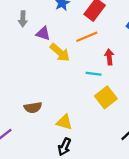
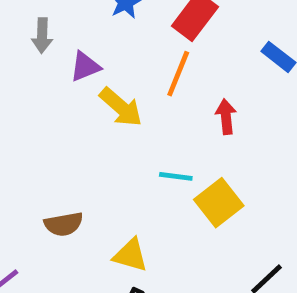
purple triangle: (43, 33) -> (85, 67), turned -40
orange line: (87, 37) -> (178, 74), turned -45
cyan line: (94, 74) -> (176, 176), moved

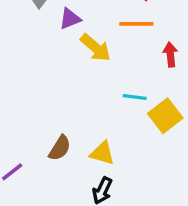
orange line: (178, 74) -> (136, 24), turned 68
brown semicircle: (64, 224) -> (60, 148), moved, turned -48

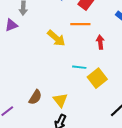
purple triangle: (70, 19) -> (11, 25), moved
yellow triangle: (102, 153) -> (60, 100), turned 35

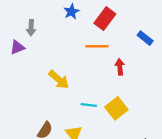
yellow arrow: (56, 38) -> (59, 80), moved
cyan line: (79, 67) -> (89, 105), moved

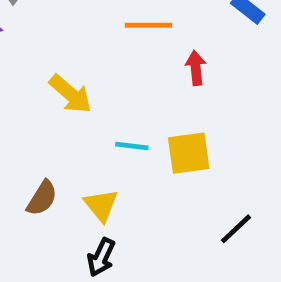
yellow square: (116, 108) -> (189, 153), turned 30

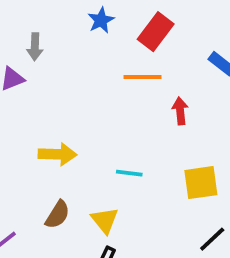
yellow arrow: (70, 94) -> (57, 154), moved, turned -39
yellow square: (189, 153) -> (201, 183), moved

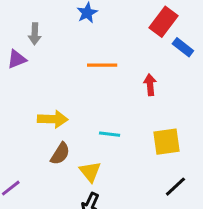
red rectangle: (156, 32) -> (163, 22), moved
orange line: (142, 77) -> (102, 65), moved
brown semicircle: (57, 215) -> (60, 154), moved

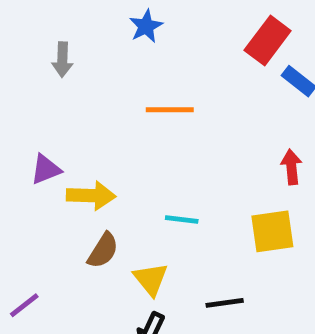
purple triangle: (17, 59) -> (46, 169), moved
red arrow: (150, 85) -> (291, 167), moved
black line: (175, 187) -> (225, 303), moved, turned 35

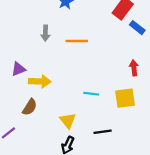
gray arrow: (62, 60) -> (45, 33), moved
cyan line: (182, 219) -> (91, 94), moved
brown semicircle: (103, 250) -> (30, 107), moved

